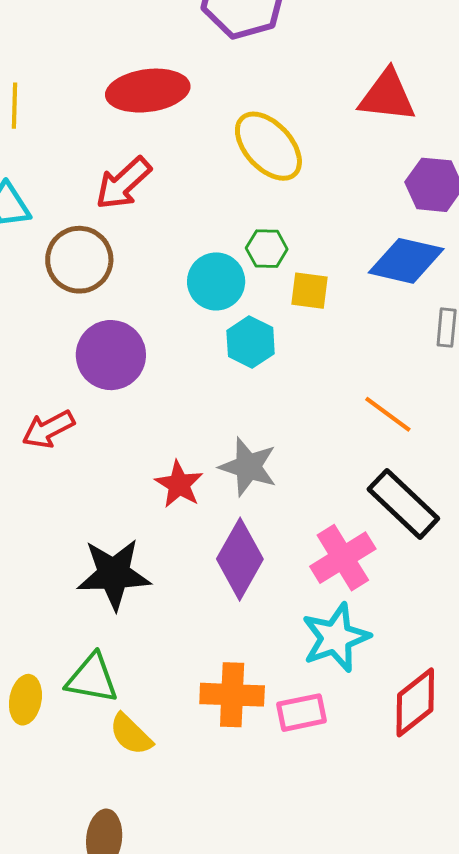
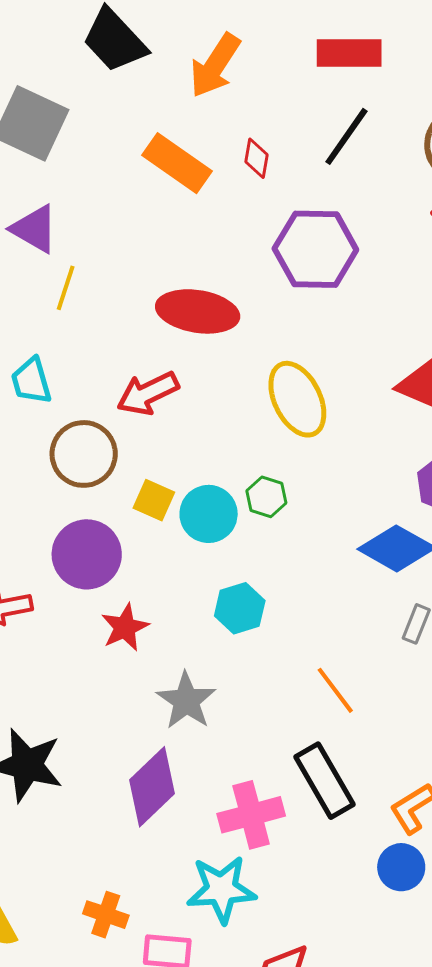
yellow square: (309, 291) -> (154, 500), moved
cyan hexagon: (251, 342) -> (240, 608), moved
red star: (179, 484) -> (125, 627), moved
orange cross: (232, 695) -> (106, 915), size x0.7

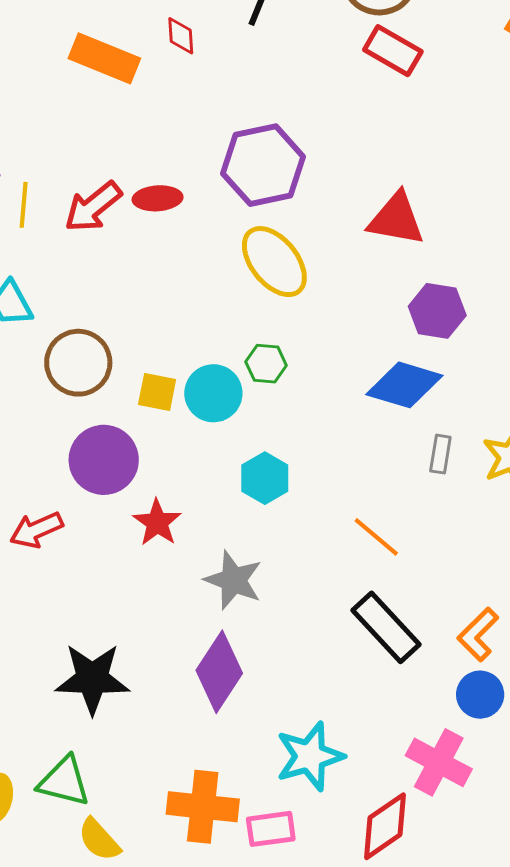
purple hexagon: (315, 249) -> (263, 165), moved
red ellipse: (198, 311) -> (158, 198), size x0.6
red arrow: (148, 393) -> (93, 207), moved
pink cross: (251, 815) -> (439, 762), moved, turned -34
orange cross: (106, 915) -> (203, 807), size x1.6

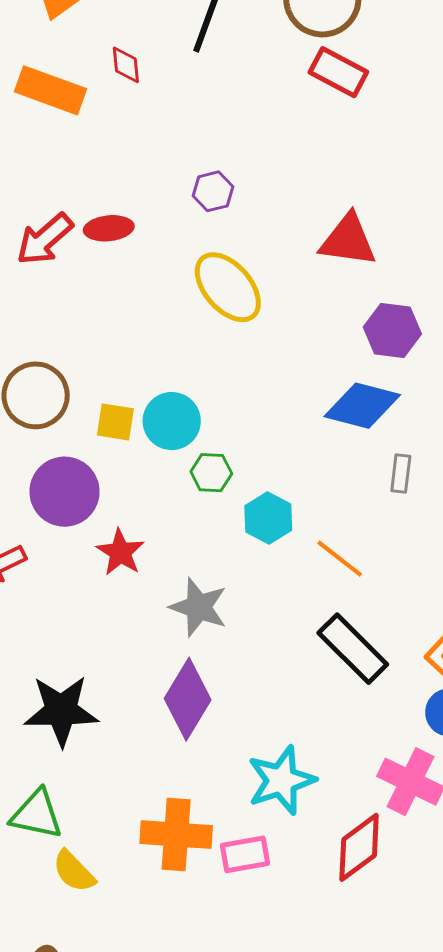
purple hexagon: (263, 165) -> (213, 191), size x0.5
green hexagon: (266, 364) -> (211, 473), moved
cyan hexagon: (265, 478) -> (268, 518), moved

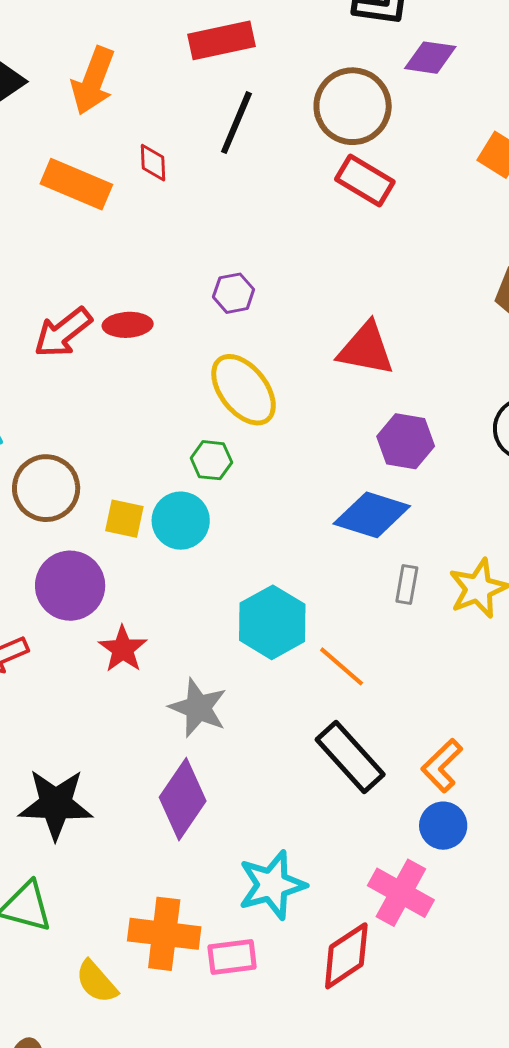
green hexagon: (211, 473) -> (211, 460), moved
cyan hexagon: (268, 518) -> (272, 622), size x1.4
yellow semicircle: (74, 871) -> (96, 982), moved

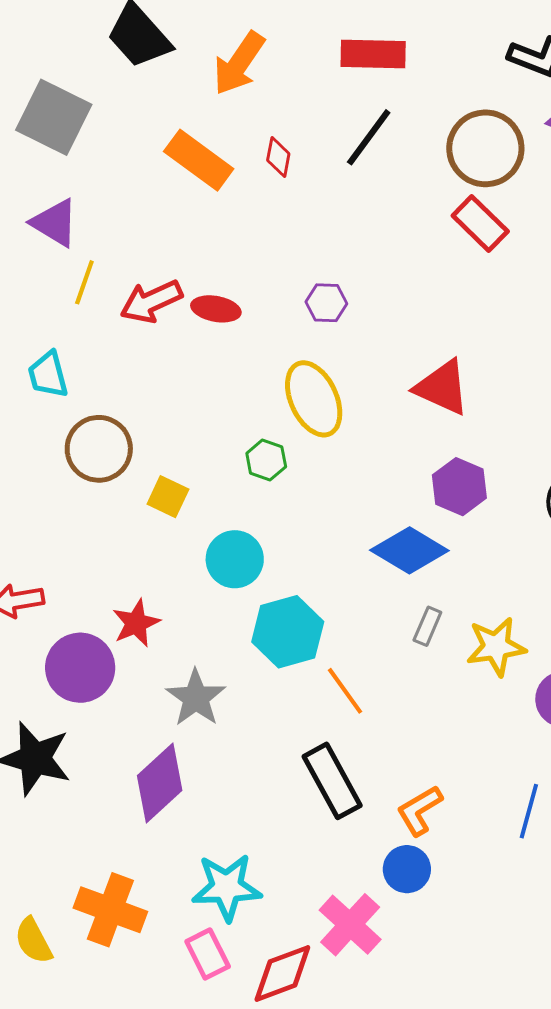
cyan circle: (181, 521) -> (235, 559), moved
purple circle: (70, 586) -> (80, 668), moved
pink rectangle: (232, 957) -> (208, 954), moved, turned 57

